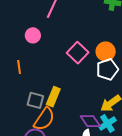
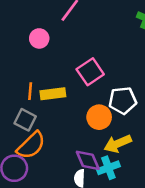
orange circle: (106, 52) -> (99, 117), moved
orange line: (19, 67) -> (30, 91), moved
yellow rectangle: (53, 97) -> (53, 94), moved, turned 48

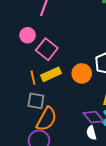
pink square: (90, 72) -> (47, 49), moved
orange circle: (99, 117) -> (82, 73), moved

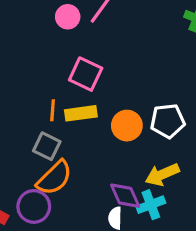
pink circle: (28, 35) -> (68, 17), moved
pink square: (47, 49) -> (86, 74), turned -30

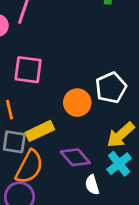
yellow rectangle: (81, 113) -> (40, 131), moved
purple diamond: (125, 196) -> (75, 157), moved

